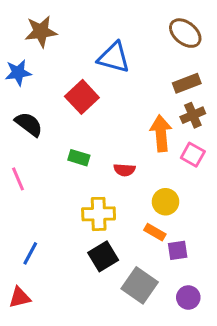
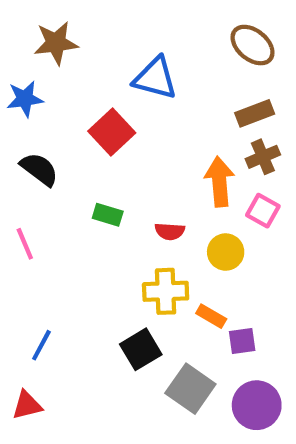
yellow circle: (165, 202) -> (226, 252), moved
yellow cross: (99, 214) -> (166, 291), moved
purple circle: (188, 297) -> (257, 405), size x1.5

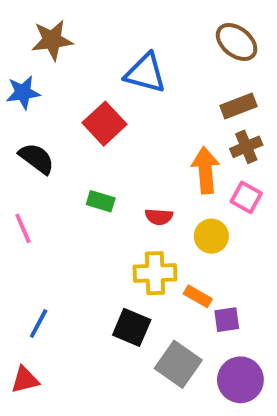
black square: (141, 349) -> (132, 327), turned -36

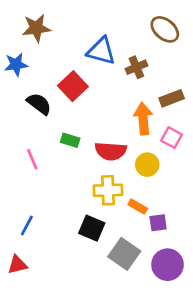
brown rectangle: (238, 106) -> (172, 98), moved
brown cross: (246, 147) -> (136, 67), moved
black semicircle: (37, 158) -> (39, 104), moved
red semicircle: (159, 217) -> (111, 151), size x1.6
pink line: (23, 228) -> (32, 159), moved

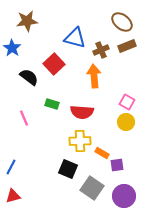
blue star: (16, 65) -> (12, 48), turned -30
brown rectangle: (172, 98) -> (127, 46), moved
orange arrow: (143, 119) -> (94, 76), moved
yellow circle: (147, 165) -> (126, 122), moved
blue line: (27, 225) -> (11, 167), moved

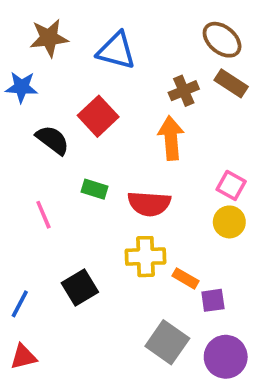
blue triangle: (75, 38) -> (116, 51), moved
brown rectangle: (127, 46) -> (231, 83), turned 54
blue star: (12, 48) -> (22, 87), turned -30
black square: (68, 169) -> (80, 288), moved, turned 36

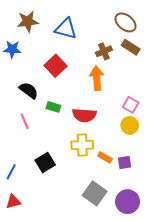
black semicircle: (53, 140) -> (29, 90), moved
purple square: (213, 300) -> (124, 162), moved

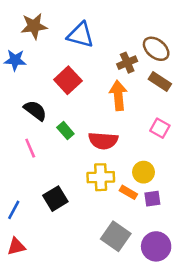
brown ellipse: (125, 22) -> (156, 49), moved
brown rectangle: (131, 47) -> (160, 81), moved
green rectangle: (53, 107) -> (65, 131), turned 32
yellow circle: (130, 125) -> (144, 172), moved

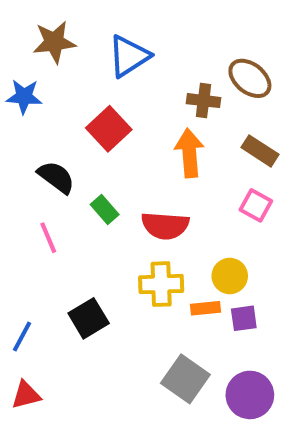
blue triangle: (81, 35) -> (129, 56), turned -48
brown cross: (127, 63) -> (203, 101), turned 30
brown rectangle: (160, 81) -> (260, 151), moved
orange rectangle: (128, 192) -> (206, 308), turned -36

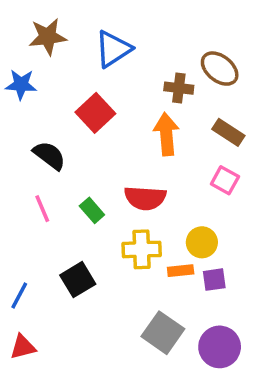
green rectangle: (105, 209) -> (92, 210), moved

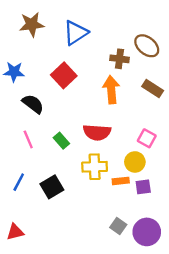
blue star: (21, 85) -> (14, 72), moved
pink square: (225, 180) -> (147, 138), moved
blue line: (19, 295) -> (19, 182), moved
gray square: (163, 333) -> (118, 226), moved, size x0.6

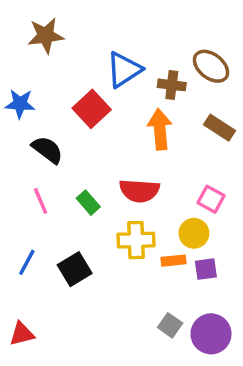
blue triangle: (76, 33) -> (124, 70), moved

